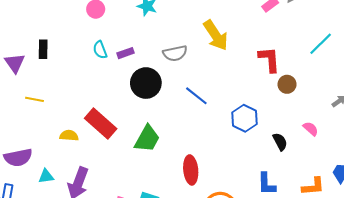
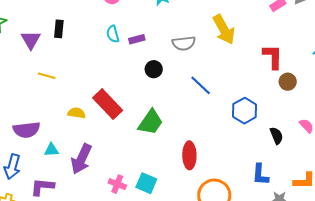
black circle: (146, 83) -> (154, 69), size x0.6

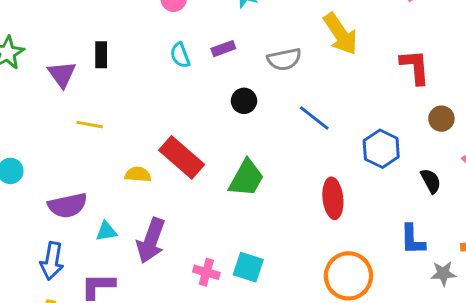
purple rectangle: (137, 39) -> (223, 49), moved
brown circle: (288, 82) -> (441, 119), moved
red ellipse: (189, 155) -> (333, 198), moved

